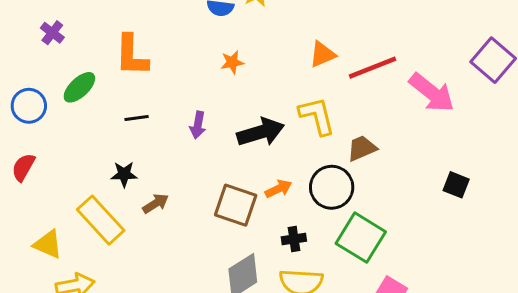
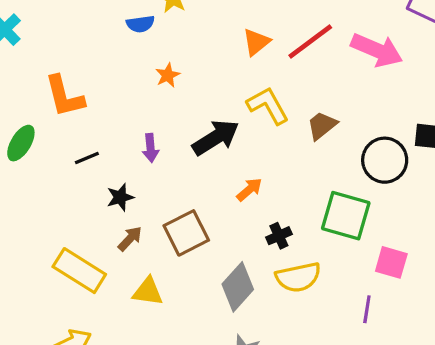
black star: (124, 174) -> (120, 197), moved
black circle: (332, 187) -> (385, 160), moved
brown square: (236, 205) -> (186, 233), moved, turned -30
yellow triangle: (48, 244) -> (148, 291), moved

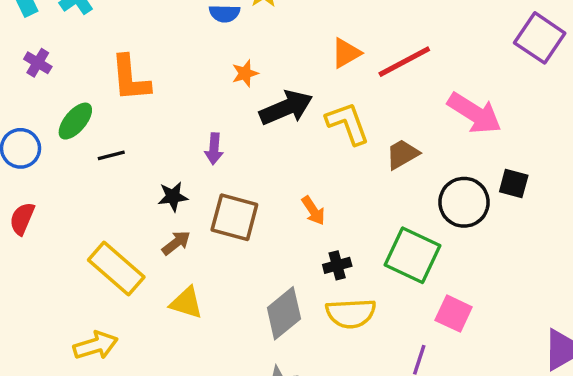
pink arrow: (377, 50) -> (474, 113), moved
black arrow: (216, 138) -> (286, 108), moved
black line: (87, 158) -> (111, 155), moved
orange arrow: (249, 190) -> (313, 211), turned 88
brown square: (186, 233) -> (234, 217), moved, turned 33

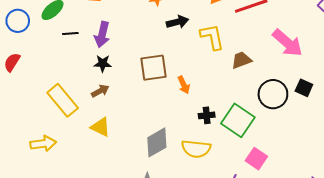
black arrow: (286, 108) -> (177, 22), size x0.7
purple arrow: (214, 149) -> (102, 35), moved, size x1.4
brown square: (234, 217) -> (154, 68), moved, turned -32
black cross: (337, 265) -> (207, 115), moved

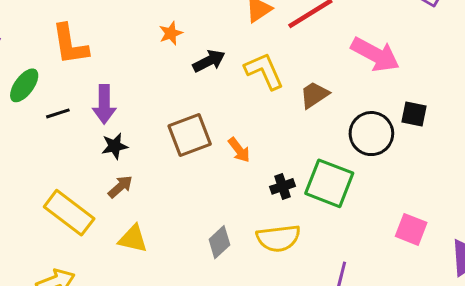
gray diamond: (157, 142) -> (219, 242), size x0.7
pink square: (256, 159) -> (411, 229), moved

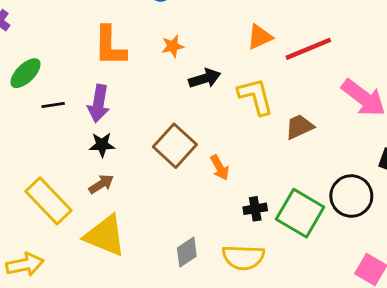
orange L-shape: (70, 44) -> (110, 46), moved
black circle: (371, 134) -> (351, 196), moved
brown square: (190, 135) -> (175, 146), turned -36
yellow triangle: (133, 239) -> (105, 236), size x1.5

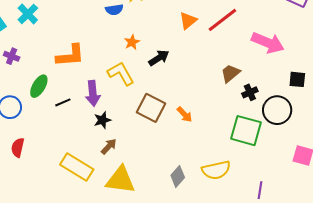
orange L-shape: (110, 46) -> (70, 56), moved, turned -80
yellow L-shape: (256, 96) -> (121, 73), moved
black cross: (255, 209) -> (250, 92), moved

